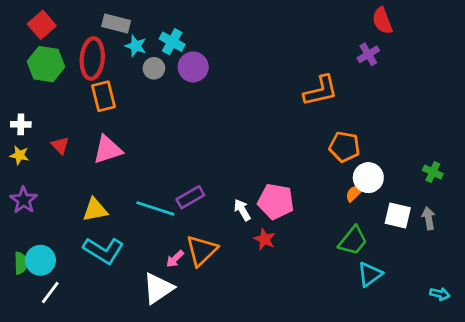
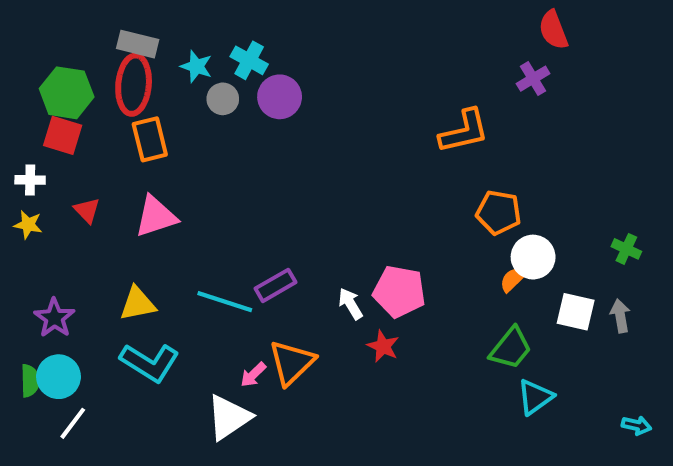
gray rectangle: (116, 23) -> (138, 44), moved
red square: (42, 25) -> (63, 135), moved, turned -32
purple star: (24, 200) -> (54, 318), moved

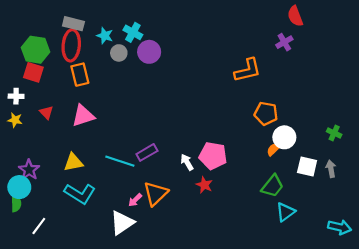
cyan circle: (59, 377) -> (19, 187), moved
cyan arrow: (636, 425) -> (340, 227), size x1.5

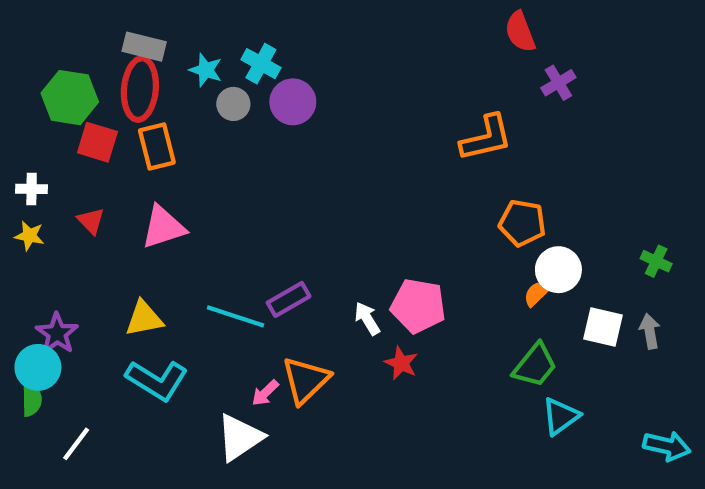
red semicircle: (295, 16) -> (520, 32), moved
red square: (33, 72) -> (97, 142), moved

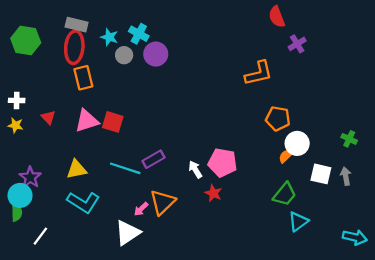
green hexagon: (70, 98) -> (26, 40), moved
red square: (97, 142) -> (113, 122), moved

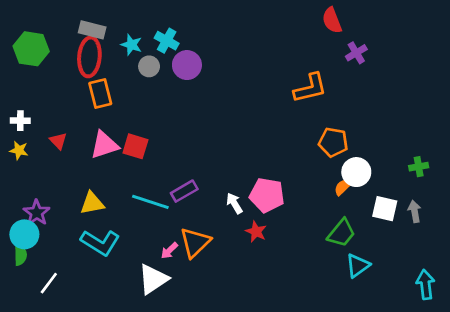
green cross: (349, 139) -> (419, 167), turned -35
cyan arrow: (355, 237) -> (425, 285), turned -110

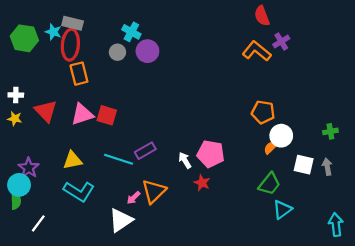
cyan star: (131, 45) -> (53, 32), moved
orange L-shape: (310, 88) -> (257, 51), moved, turned -128
red triangle: (58, 141) -> (46, 111), size x1.6

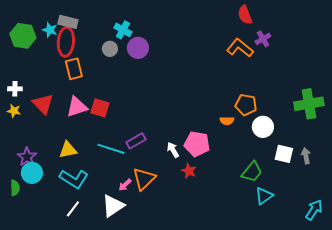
green cross: (330, 131) -> (309, 104), moved, size x2.0
orange semicircle: (271, 147) -> (227, 121), moved, turned -136
cyan circle: (19, 185) -> (32, 173), moved
white line: (38, 223) -> (73, 209), moved
cyan arrow: (336, 225) -> (314, 210), turned 40

